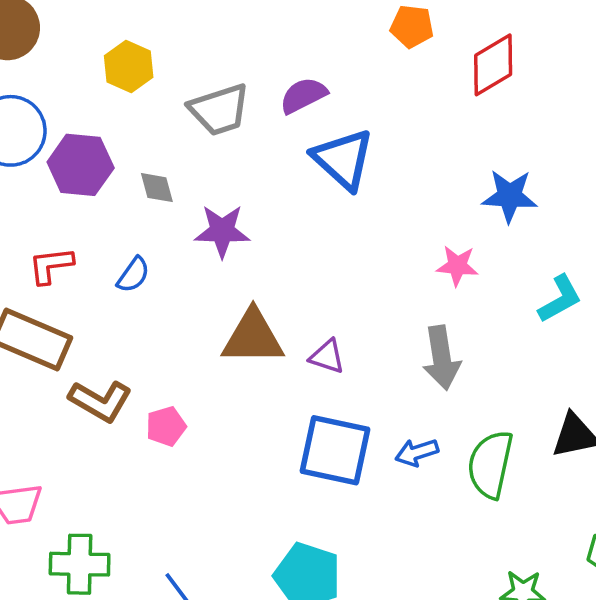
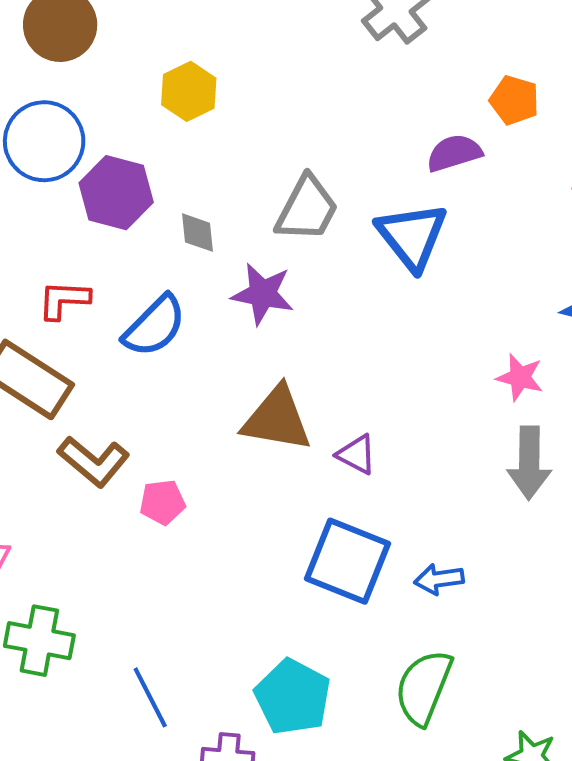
purple semicircle: (303, 95) -> (454, 153), moved
gray trapezoid: (219, 110) -> (307, 209), moved, turned -54
blue semicircle: (133, 275) -> (155, 326), size x1.6
gray arrow: (442, 358) -> (529, 463), moved
green semicircle: (490, 464) -> (424, 687), moved

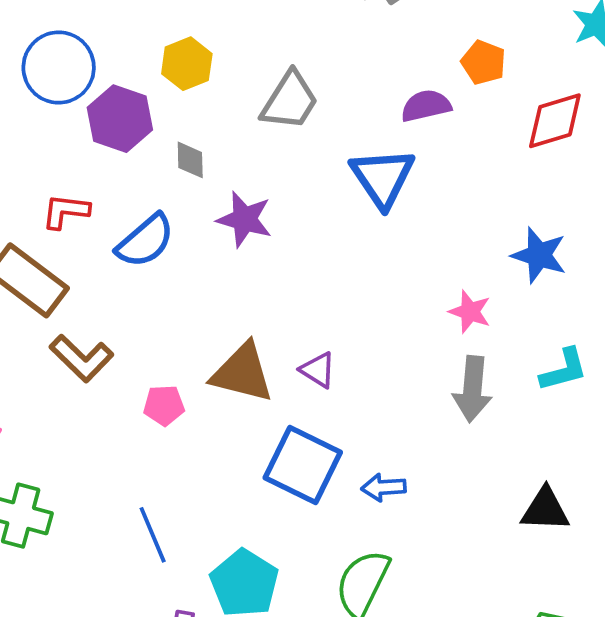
yellow hexagon: (189, 91) -> (187, 64), moved
gray trapezoid: (307, 209) -> (290, 101), moved
brown triangle: (277, 419) -> (242, 373), moved
pink pentagon: (162, 502) -> (164, 405), moved
blue line: (150, 697) -> (153, 535), moved

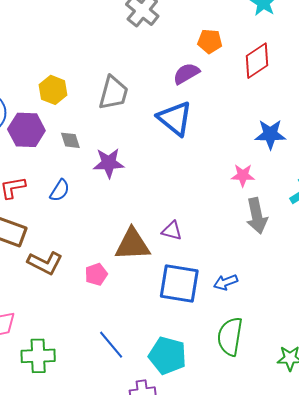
blue semicircle: (145, 241) -> (60, 190), size x0.7

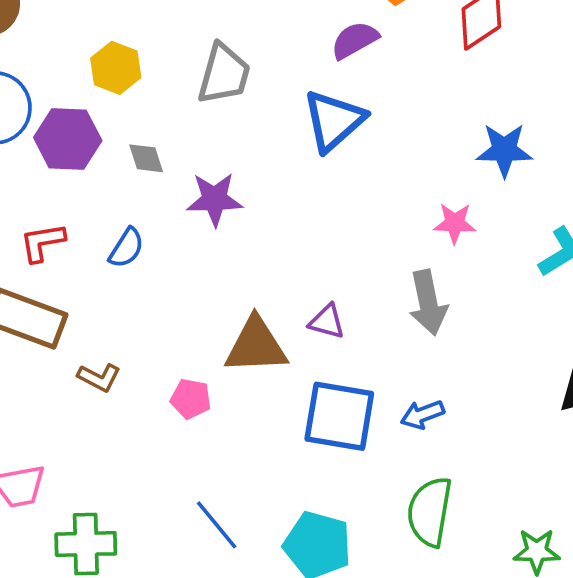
blue triangle: (175, 119) -> (334, 121), turned 39
gray arrow: (257, 216) -> (428, 303), moved
brown L-shape: (45, 263) -> (99, 377), size x0.7
pink pentagon: (96, 274) -> (191, 399), turned 30

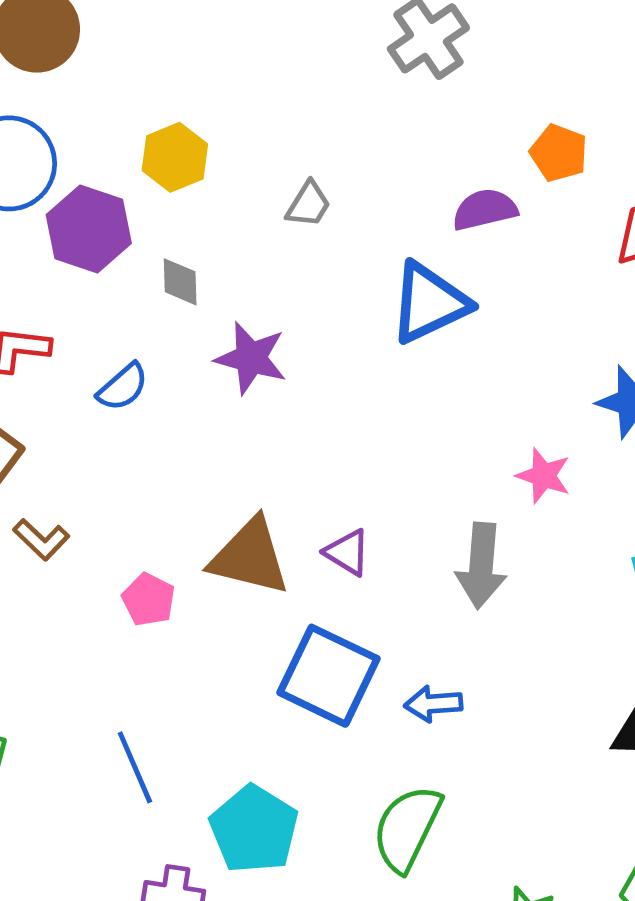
gray trapezoid: (224, 74) -> (308, 204), size x0.6

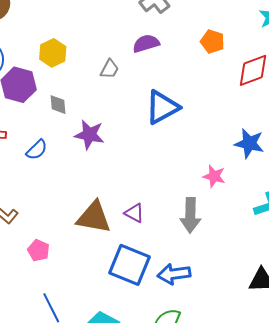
purple semicircle: (485, 210) -> (146, 43), moved
pink pentagon: (148, 600) -> (38, 250), moved
blue arrow: (433, 704) -> (174, 274), size x1.4

